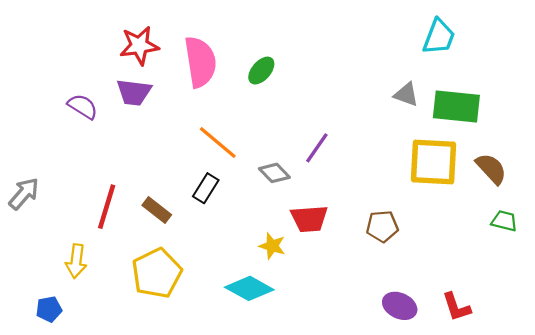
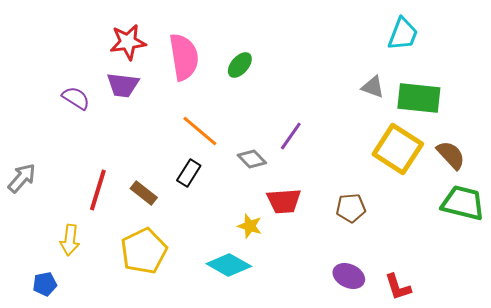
yellow square: (433, 162) -> (398, 149), turned 30
green trapezoid: (504, 221) -> (463, 203), size x1.8
purple ellipse: (400, 306) -> (349, 276), moved
red L-shape: (456, 307) -> (398, 287), moved

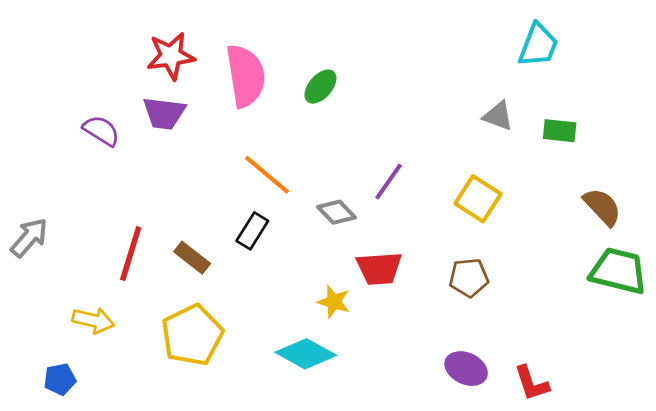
green rectangle: (419, 98) -> (560, 131), size x0.6
yellow square: (398, 149) -> (478, 199), moved, size x0.7
yellow arrow: (70, 240) -> (93, 320), turned -84

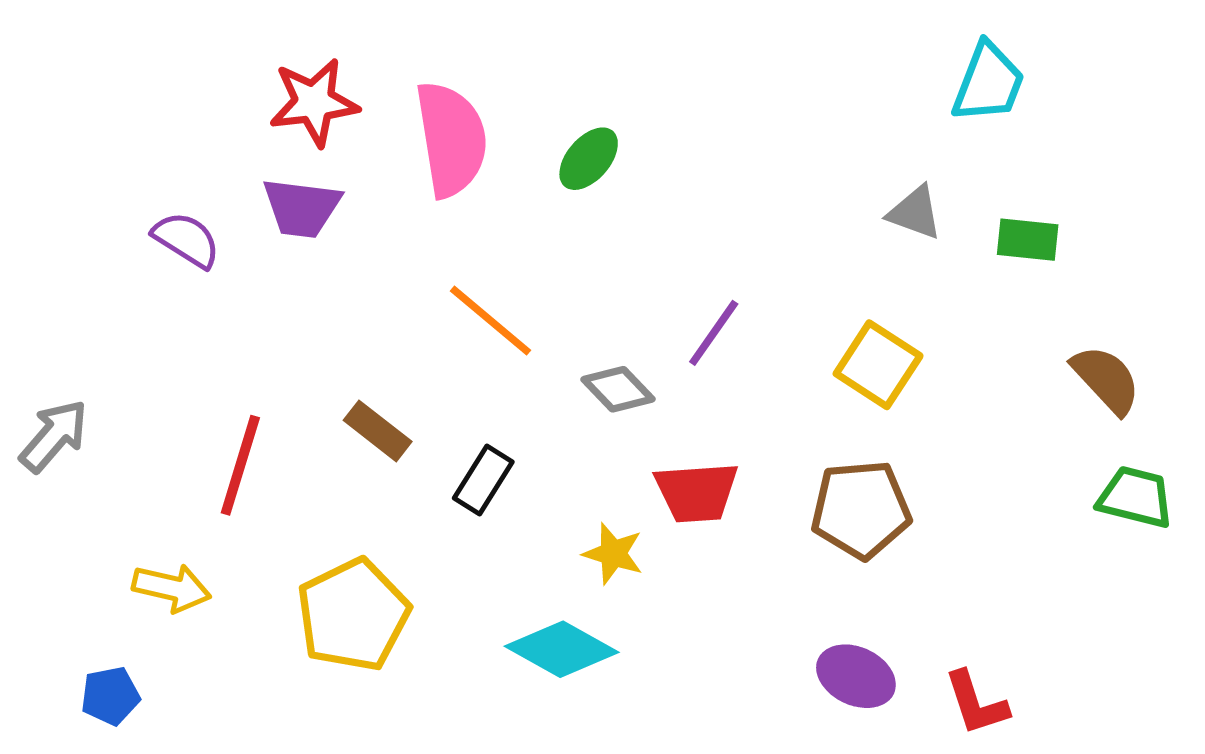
black rectangle: (252, 231) -> (483, 480), moved
brown rectangle: (192, 258) -> (378, 431), moved
green trapezoid: (618, 271) -> (1136, 497), size x0.7
brown pentagon: (469, 278) -> (861, 509), size x1.4

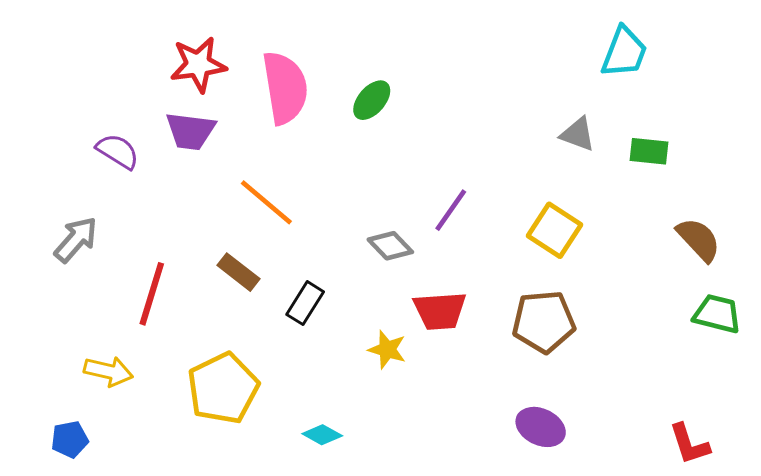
orange line: (491, 321) -> (266, 202), moved
gray arrow: (54, 436) -> (76, 240), moved
cyan diamond: (562, 649) -> (322, 435), moved, size x0.6
red L-shape: (976, 703) -> (689, 444), moved

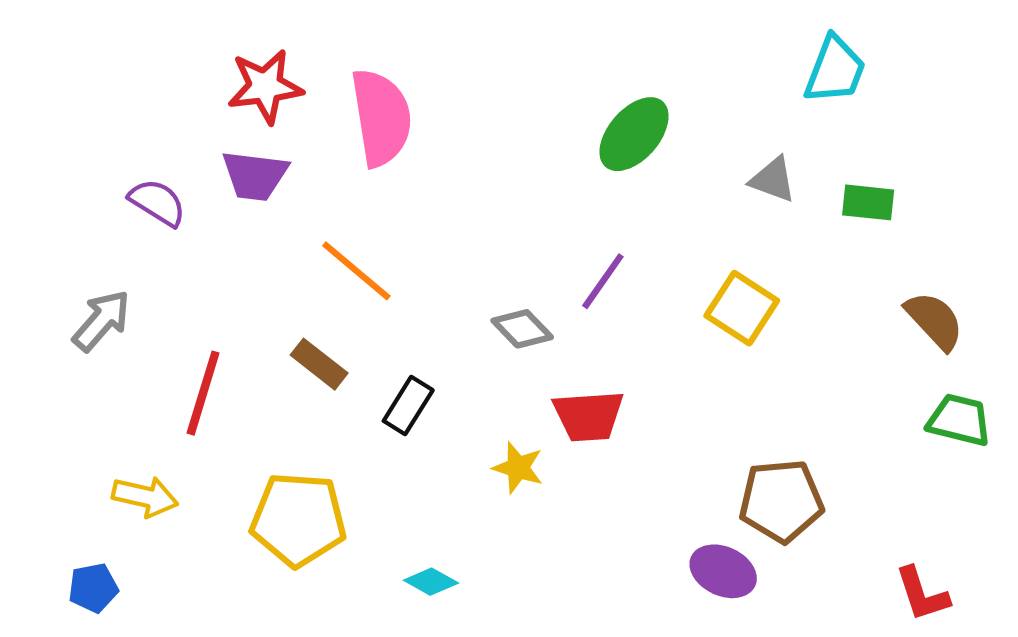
green ellipse: (372, 100) -> (634, 134), moved, size x1.4
brown pentagon: (544, 322) -> (781, 501), moved
yellow pentagon: (223, 388) -> (298, 519), turned 30

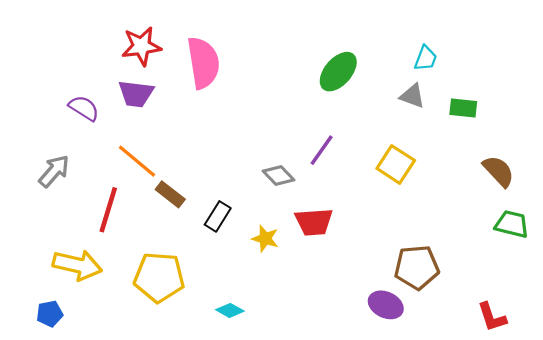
cyan trapezoid: (835, 70) -> (426, 58), moved, size x0.7
orange line: (356, 271) -> (137, 161), moved
yellow star: (518, 468) -> (265, 239), moved
yellow arrow: (145, 497) -> (77, 265), size x1.4

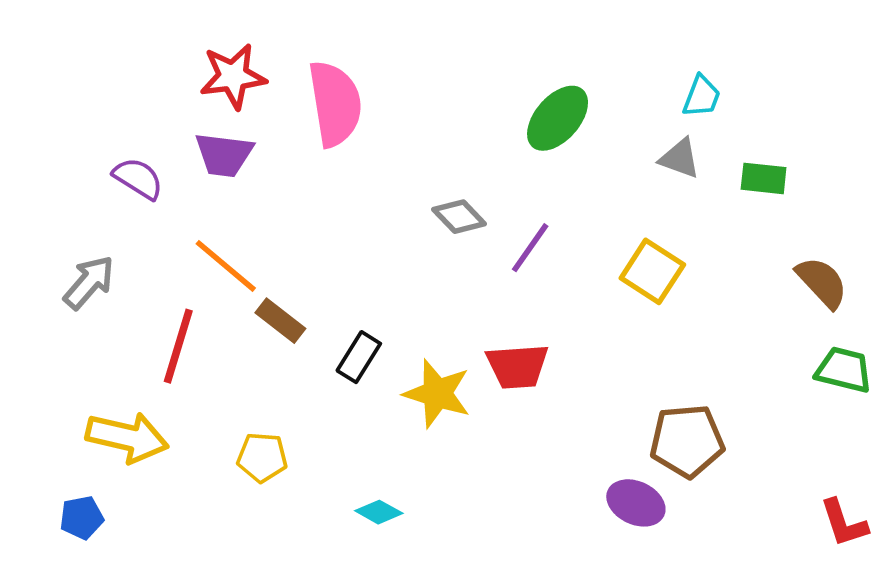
gray diamond: (279, 176) -> (459, 217), moved
yellow star: (265, 239) -> (437, 394), size x1.5
yellow pentagon: (159, 277) -> (262, 457), size x0.6
red L-shape: (492, 317) -> (844, 523), moved

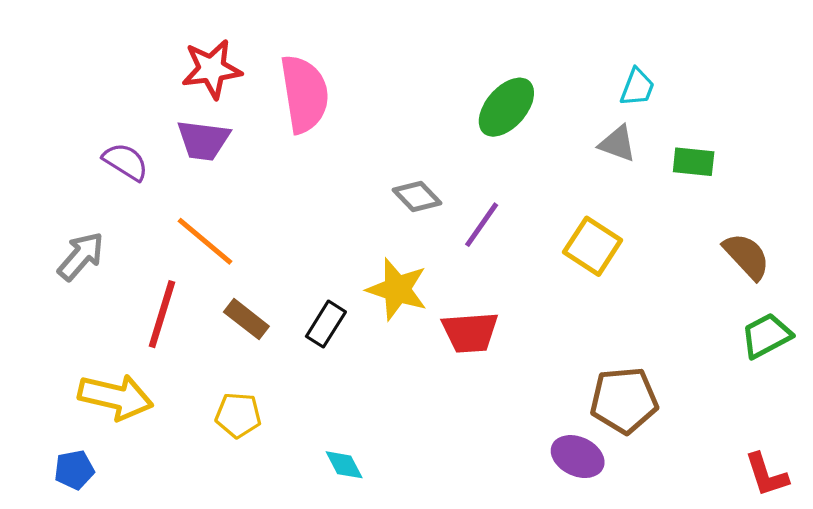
brown rectangle: (280, 321) -> (246, 319), moved
green trapezoid: (844, 370) -> (766, 336), turned -42
yellow star: (437, 394) -> (397, 289), moved
cyan diamond: (379, 512) -> (344, 465), turned 33

